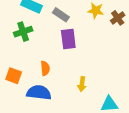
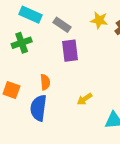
yellow arrow: (82, 84) -> (85, 99), turned 48
blue semicircle: (39, 93) -> (38, 108), turned -90

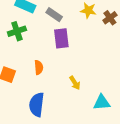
yellow arrow: (85, 99) -> (75, 83), turned -88
blue semicircle: (38, 108) -> (37, 105), moved

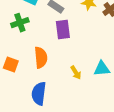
orange semicircle: (39, 67) -> (41, 58), size x1.5
cyan triangle: (102, 103) -> (102, 69), moved

